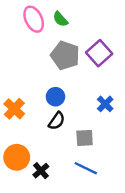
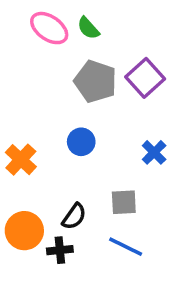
pink ellipse: (34, 19) -> (49, 28), turned -30
black semicircle: (57, 121) -> (74, 216), moved
black cross: (41, 171) -> (60, 250), turned 35

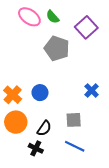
purple square: (145, 78) -> (86, 27), moved
blue circle: (81, 142) -> (40, 93), moved
orange circle: (24, 231) -> (16, 122), moved
black cross: (60, 250) -> (36, 148), turned 32

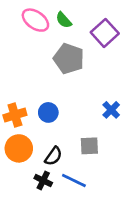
orange cross: (13, 95) -> (15, 115), turned 30
blue line: (75, 146) -> (74, 181), moved

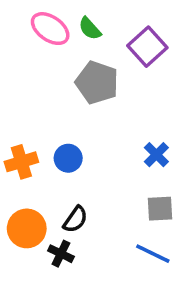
gray square: (89, 146) -> (160, 209), moved
orange circle: (19, 148) -> (27, 228), moved
blue line: (74, 181) -> (153, 254), moved

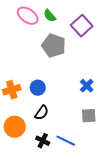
black semicircle: (75, 219) -> (42, 113), moved
black cross: (61, 254) -> (43, 141), moved
blue line: (153, 254) -> (66, 141), moved

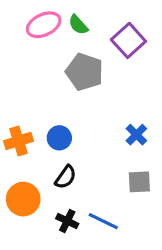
pink ellipse: (28, 16) -> (44, 25), turned -60

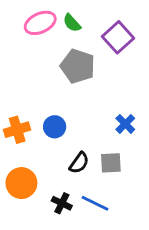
black semicircle: (66, 177) -> (79, 163), moved
gray square: (139, 182) -> (111, 163), moved

